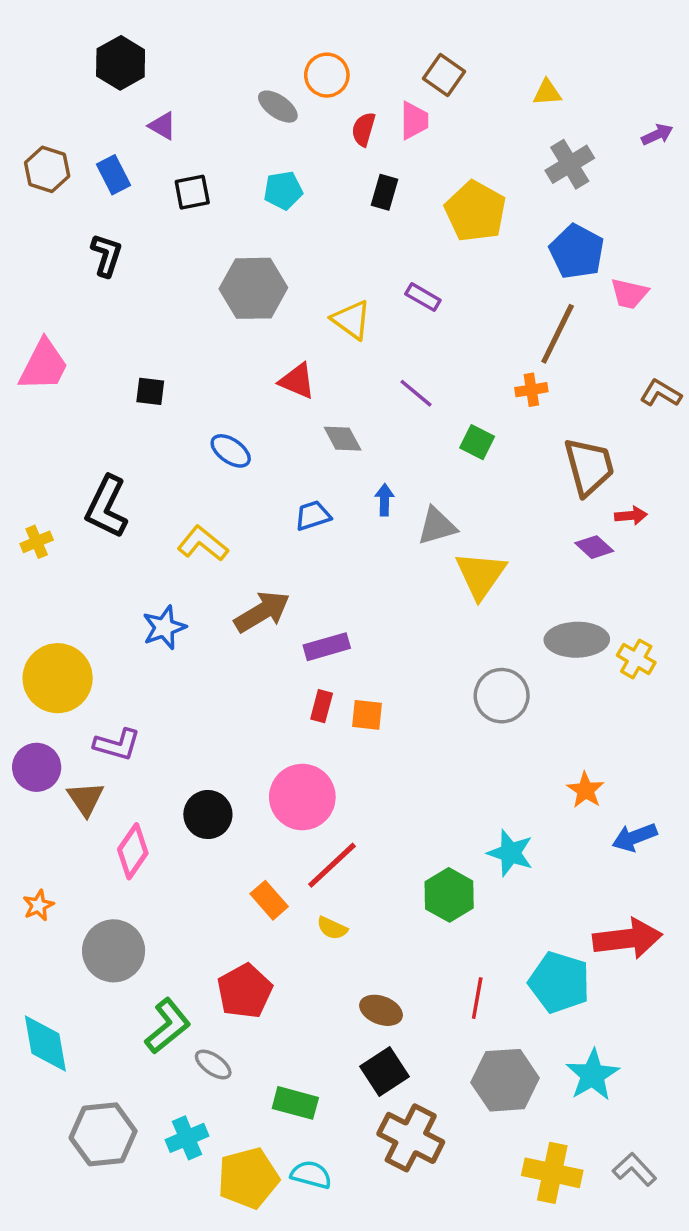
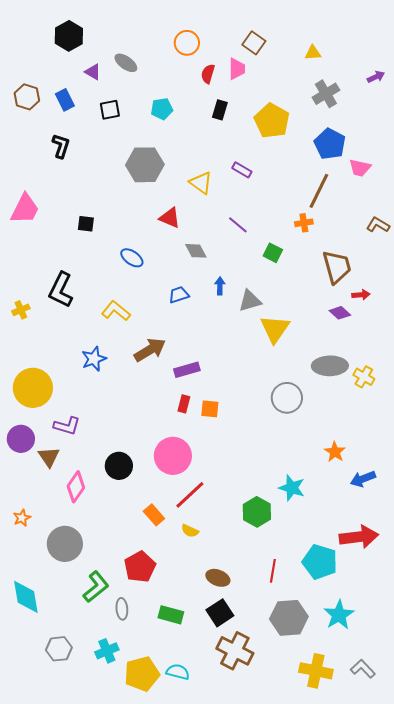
gray ellipse: (278, 107) -> (126, 63), moved
gray ellipse: (213, 1064) -> (122, 609), turned 50
green rectangle: (295, 1103) -> (171, 615), moved
gray hexagon: (103, 1134) -> (59, 649), size x0.7

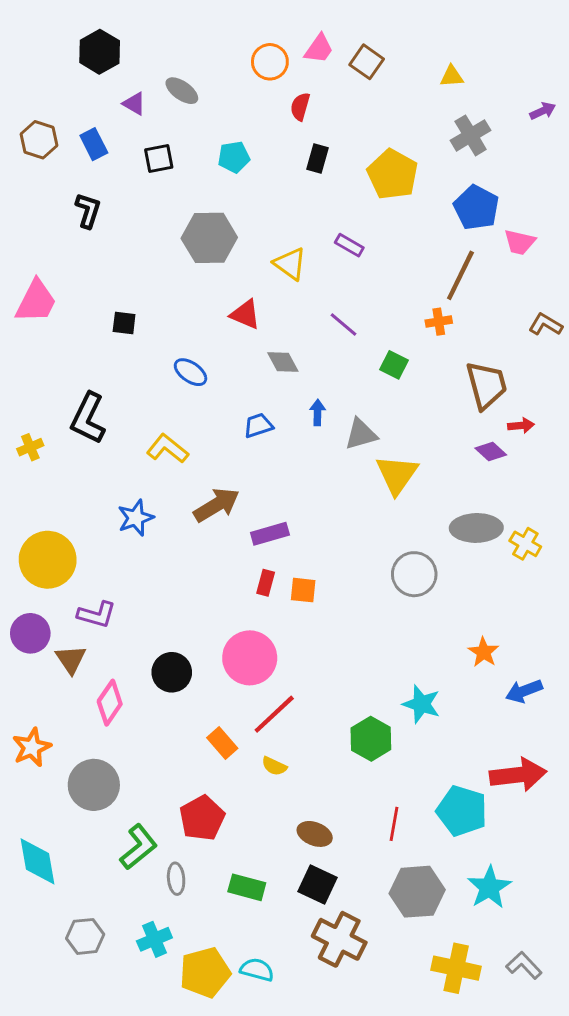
pink trapezoid: (237, 69) -> (319, 49), moved, turned 35
orange star: (22, 518) -> (32, 747), size x1.5
black square: (220, 613) -> (318, 884), turned -32

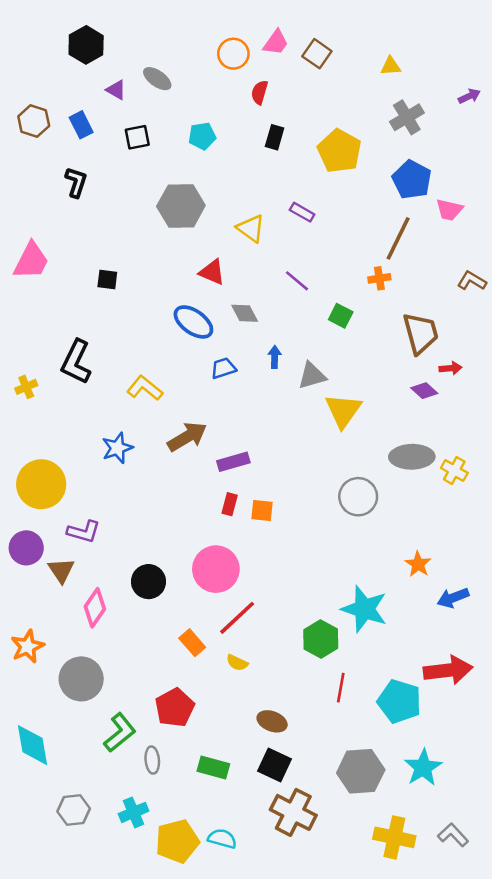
blue ellipse: (191, 372) -> (193, 322), moved, size x1.4
cyan star: (421, 704) -> (364, 609), size x1.4
red line: (394, 824) -> (341, 688), moved

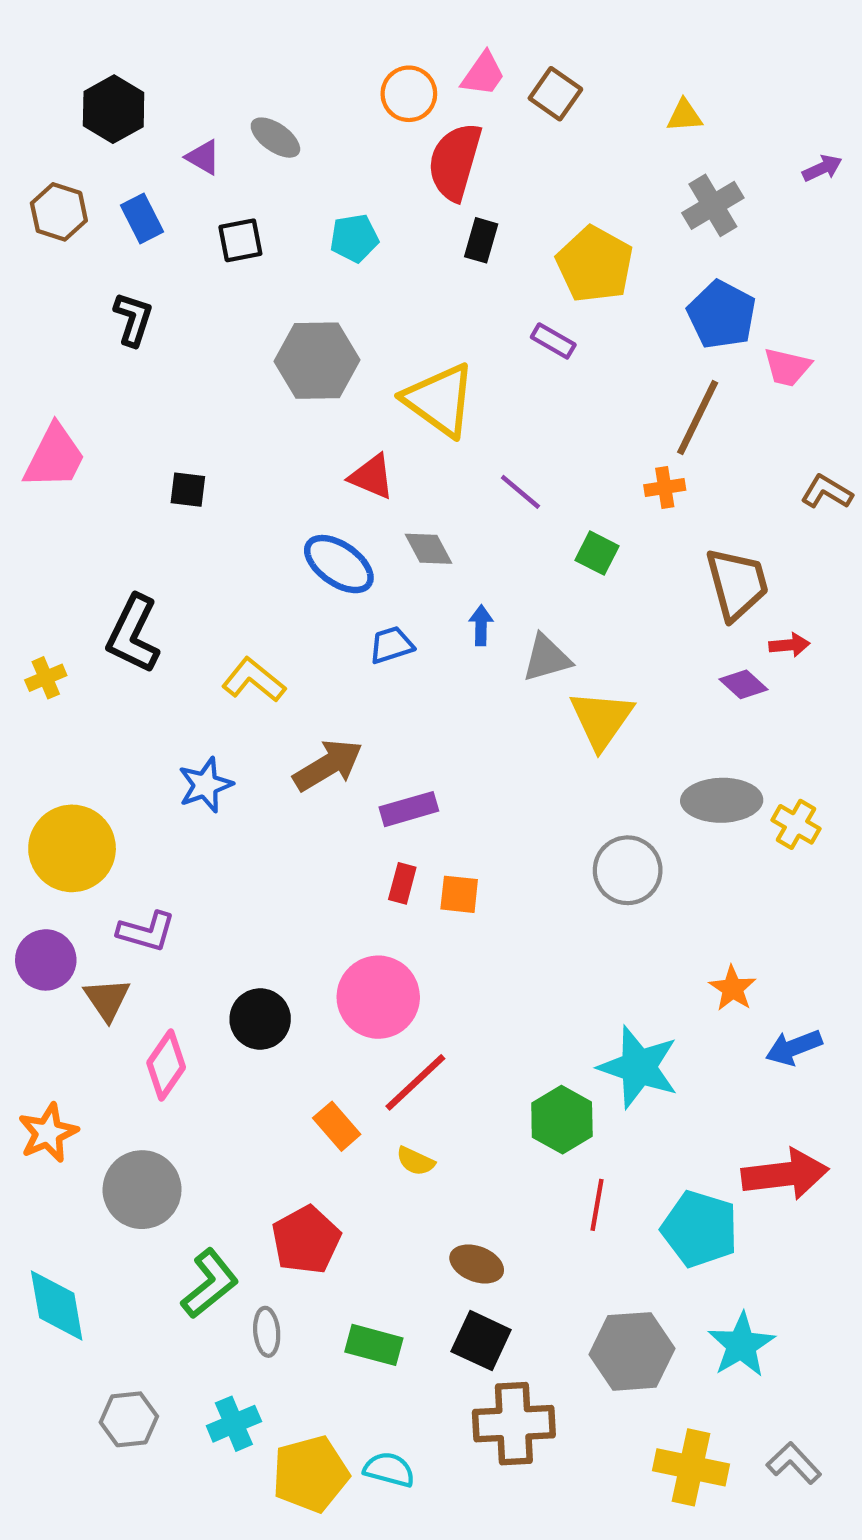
black hexagon: (86, 45) -> (114, 109), moved
red semicircle: (260, 92) -> (455, 162), size x1.8
purple rectangle: (302, 212) -> (553, 341), moved
yellow triangle: (251, 228) -> (439, 400), size x1.5
brown cross: (293, 812) -> (514, 1424), turned -30

